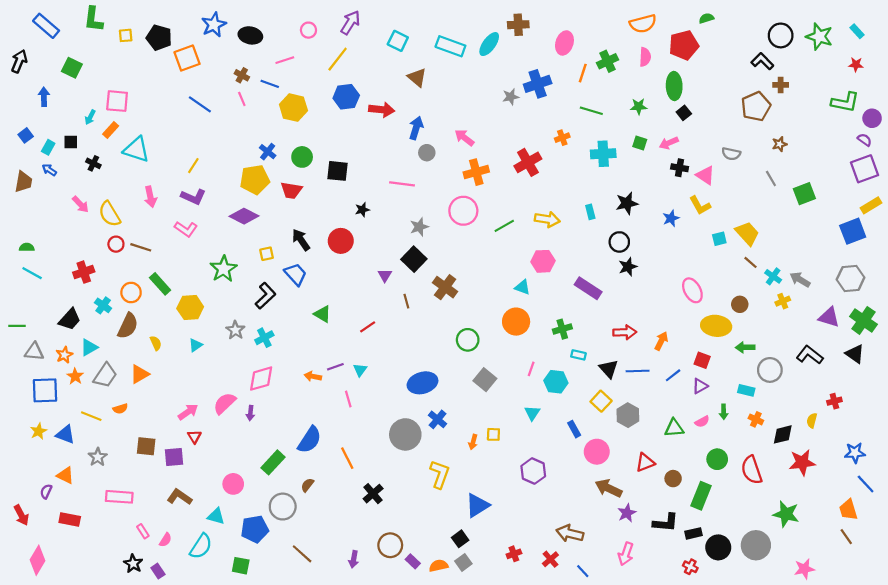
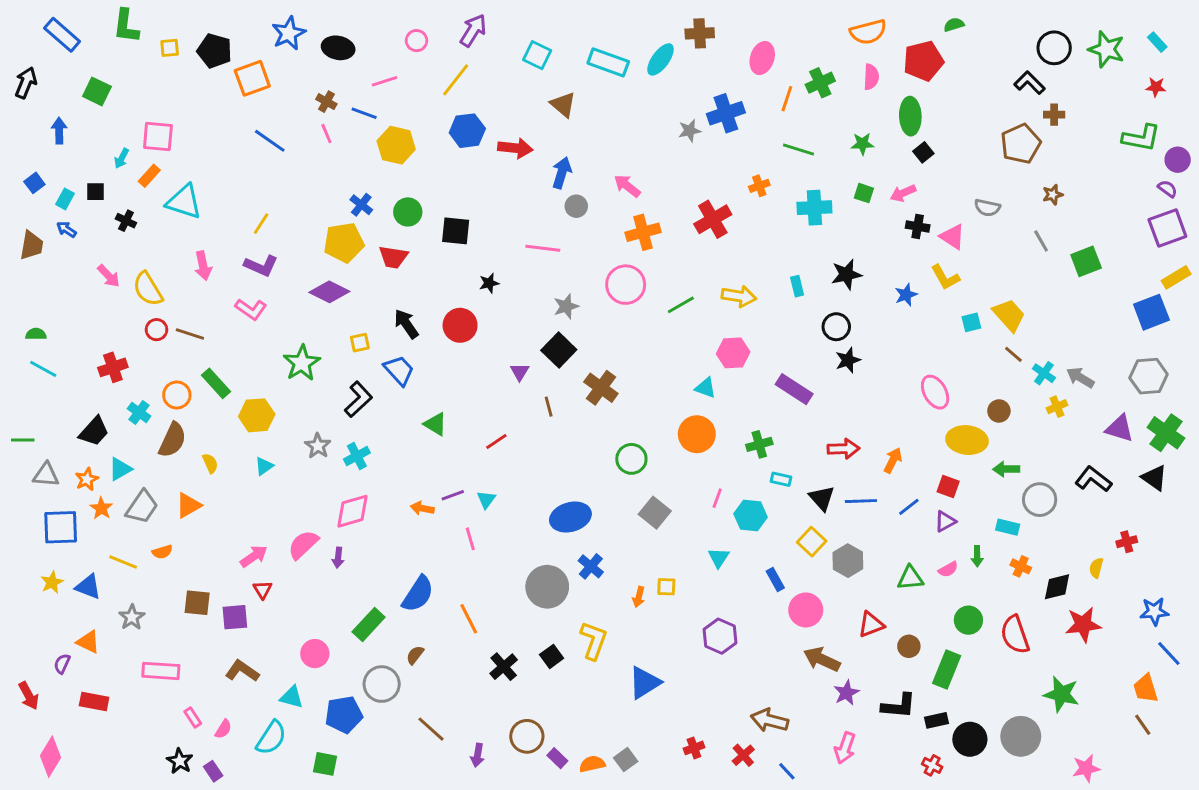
black square: (460, 539) -> (552, 656), moved
brown line: (302, 554) -> (431, 729), moved

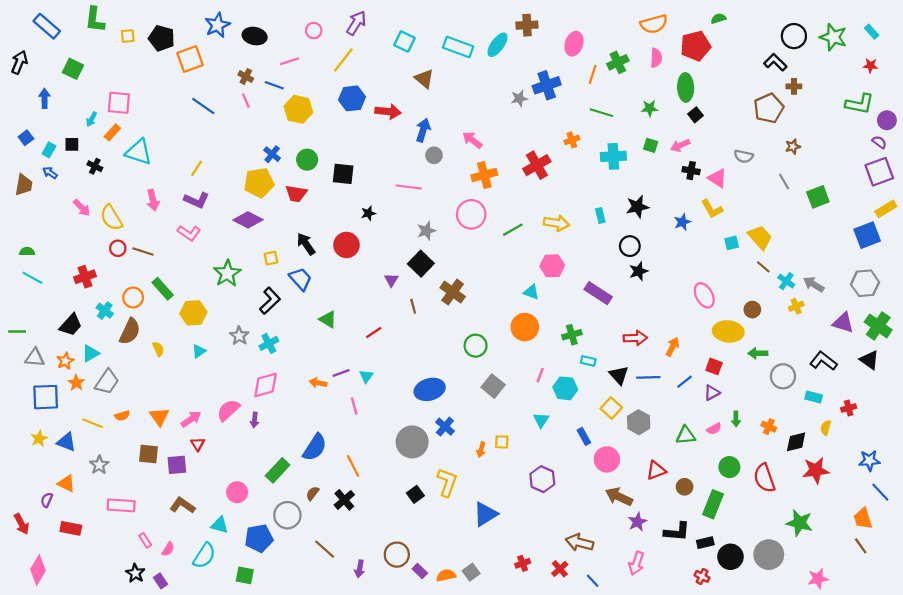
orange triangle: (188, 505) -> (159, 417), moved, turned -35
cyan rectangle: (1008, 527) -> (814, 397), moved
black cross: (504, 667) -> (344, 500), moved

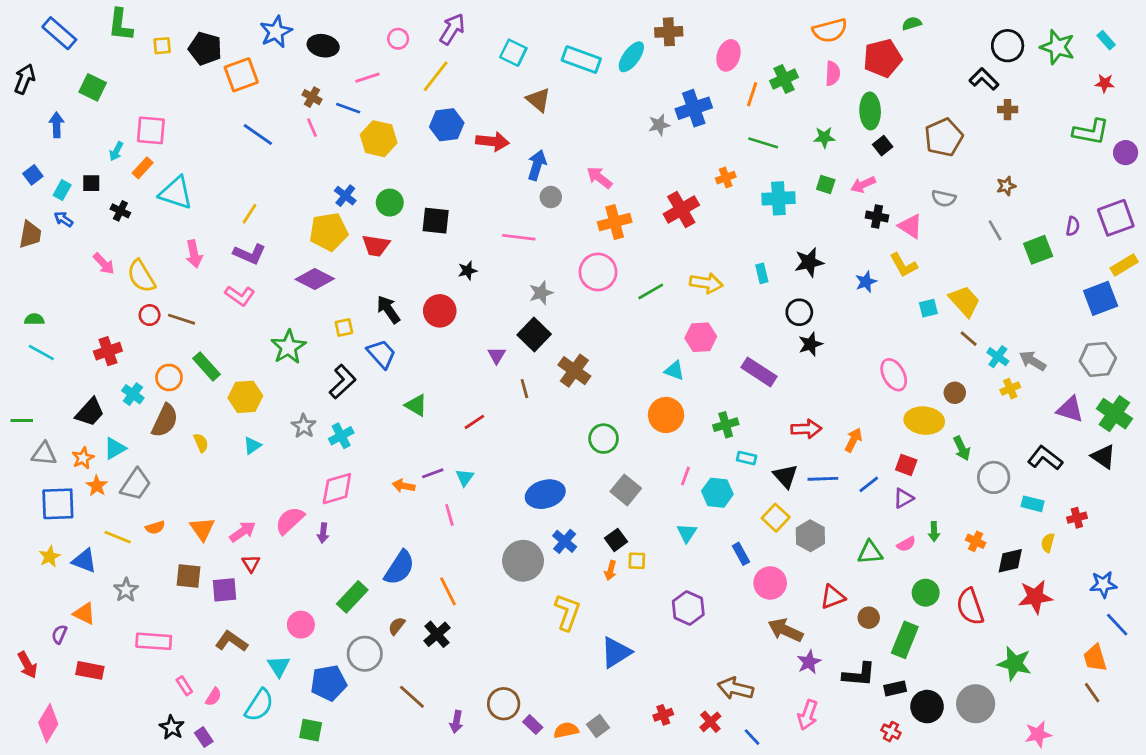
brown pentagon: (769, 108) -> (944, 137), moved
purple semicircle: (879, 142) -> (1073, 226), moved, turned 64
green arrow: (758, 353) -> (962, 448), turned -114
black square: (415, 494) -> (616, 540), moved
cyan triangle: (220, 525) -> (279, 666), turned 42

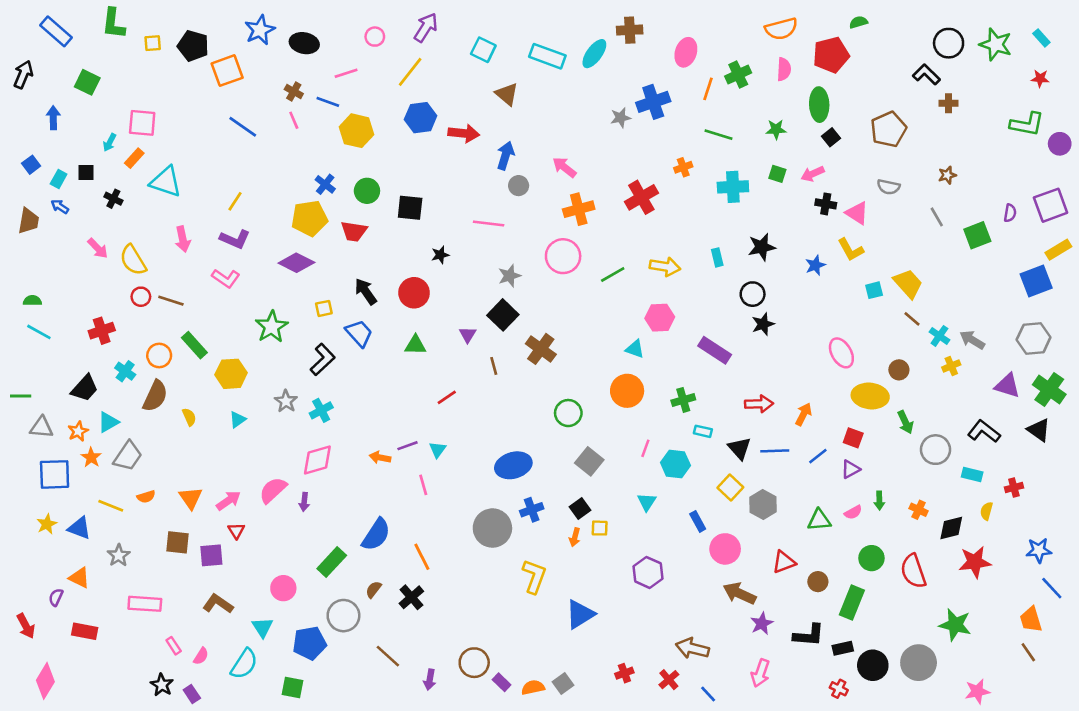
green triangle: (416, 405) -> (415, 345), moved, turned -30
blue cross: (565, 541) -> (532, 510), turned 30

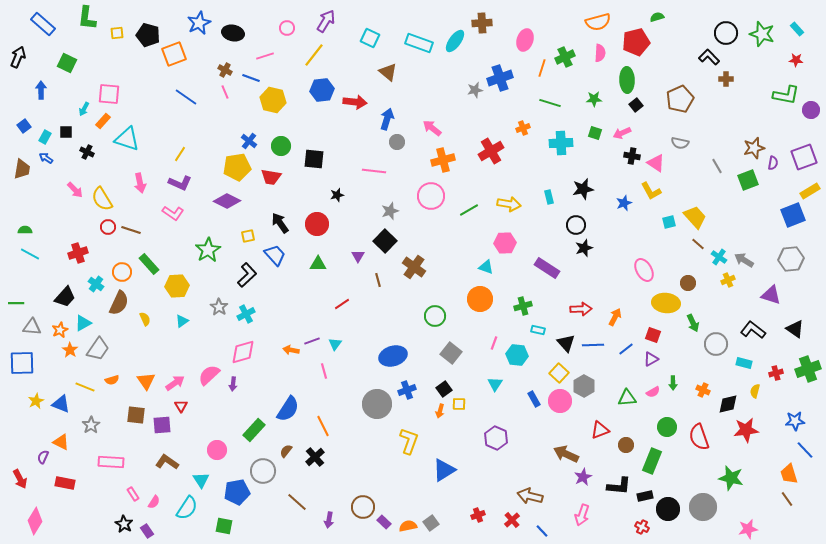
brown star: (947, 175) -> (754, 148), moved, size x1.5
green cross: (1049, 389) -> (808, 369), moved, turned 35
blue square: (55, 474) -> (22, 363), moved
pink circle: (725, 549) -> (560, 401), moved

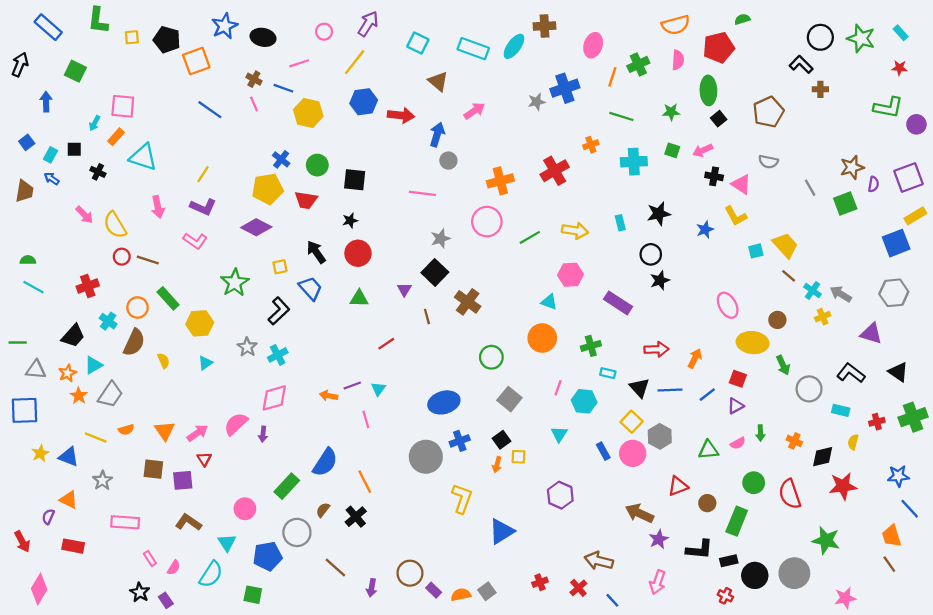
pink arrow: (432, 128) -> (474, 111), moved, turned 108
black star: (337, 195) -> (350, 220), moved

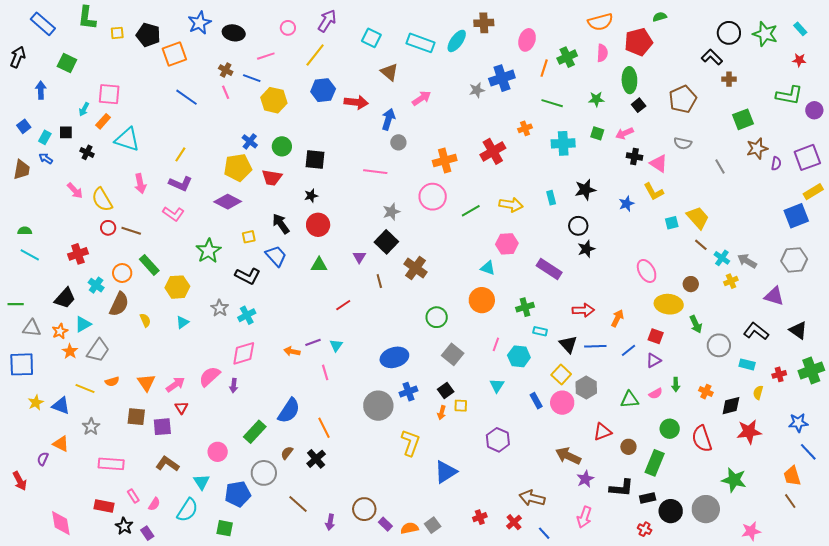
green square: (845, 203) -> (743, 119), moved
black L-shape: (279, 311) -> (248, 276), turned 70
red rectangle: (73, 546) -> (104, 506), moved
pink diamond: (39, 589) -> (61, 523), moved, turned -40

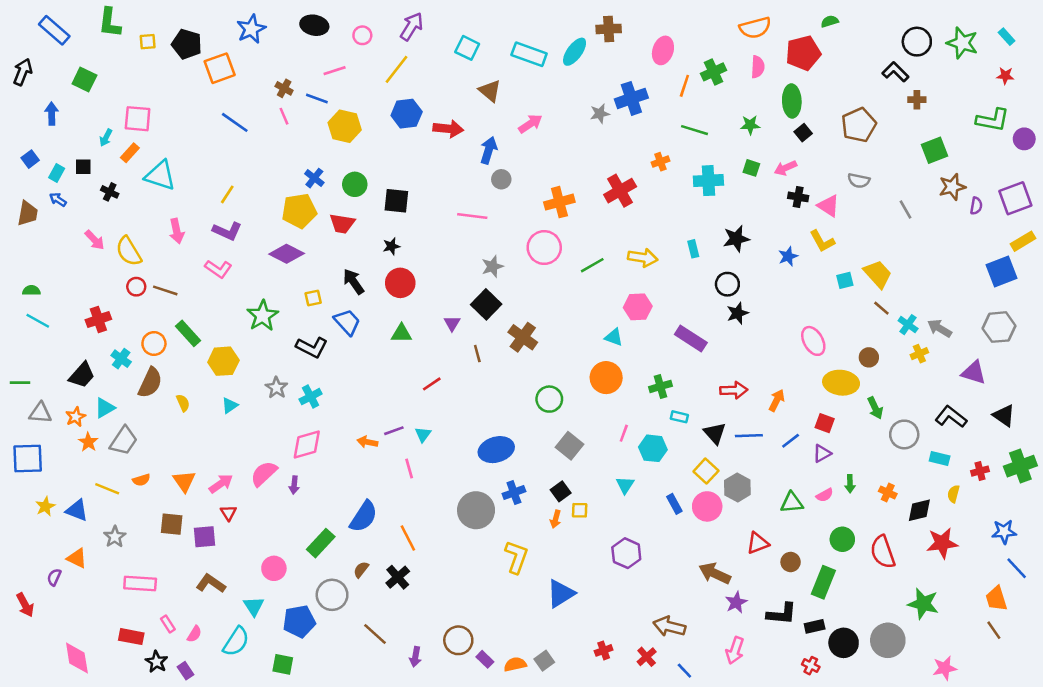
black ellipse: (234, 33) -> (314, 25), moved

